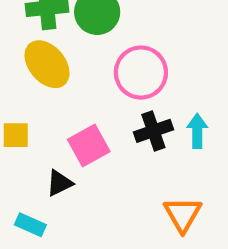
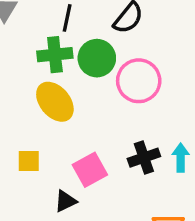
pink circle: (141, 73) -> (139, 81), moved

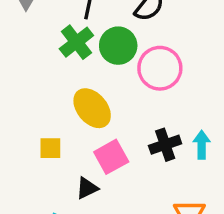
green cross: (55, 55) -> (76, 42), turned -32
yellow ellipse: (55, 102) -> (92, 108), moved

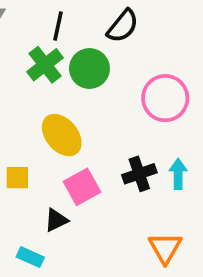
pink circle: (160, 68) -> (165, 98), moved

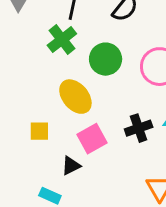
green circle: (89, 69) -> (106, 59), moved

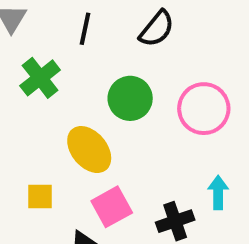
green cross: (62, 40) -> (40, 78), moved
black cross: (139, 128) -> (175, 221), moved

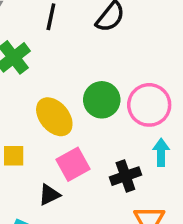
green circle: (130, 98) -> (102, 100), moved
pink circle: (204, 109) -> (149, 105), moved

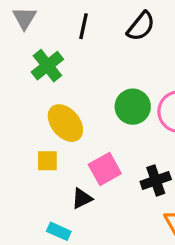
yellow ellipse: (54, 117) -> (65, 123), moved

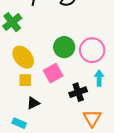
yellow square: (47, 161) -> (25, 80), moved
pink square: (105, 169) -> (53, 73), moved

